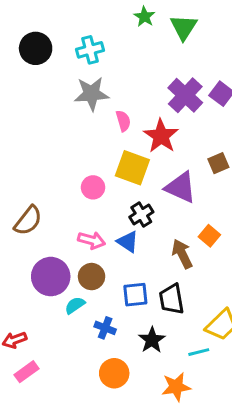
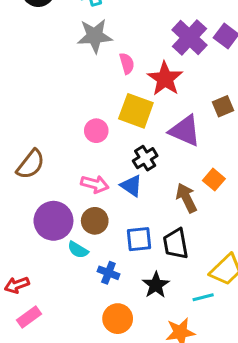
cyan semicircle: (75, 305) -> (78, 250), turned -115

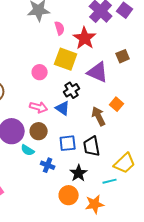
orange circle: (118, 319) -> (69, 195), moved

